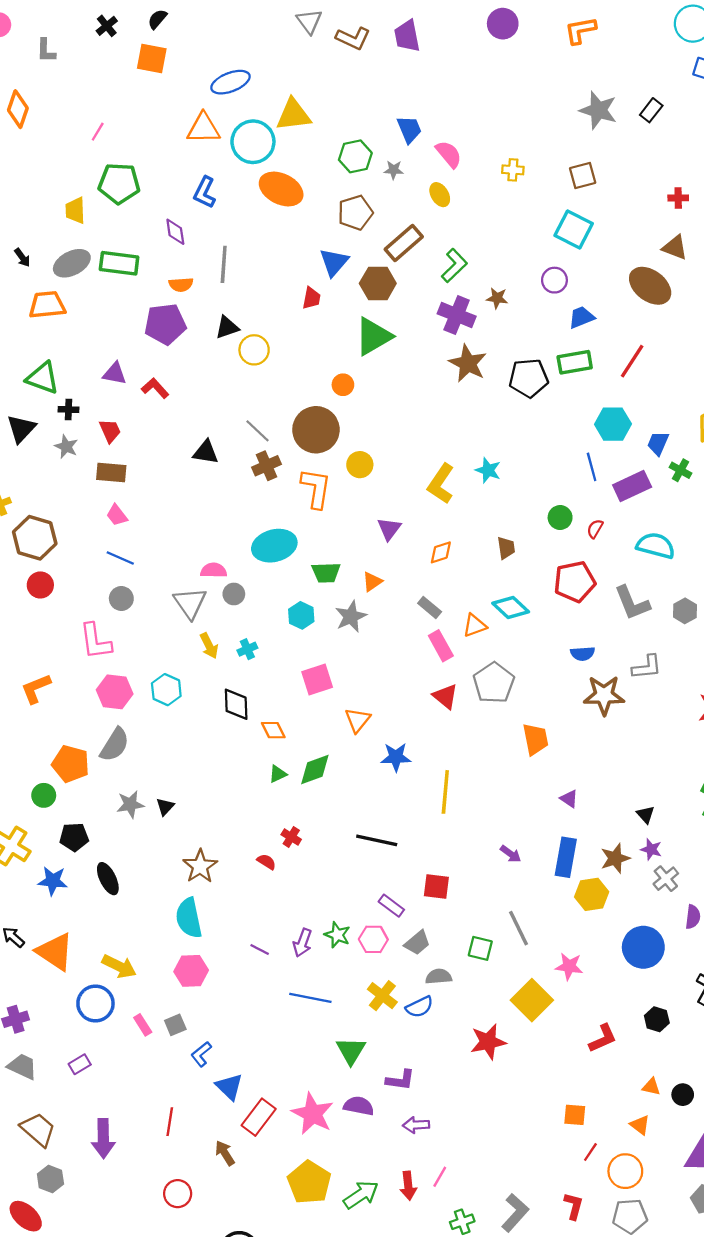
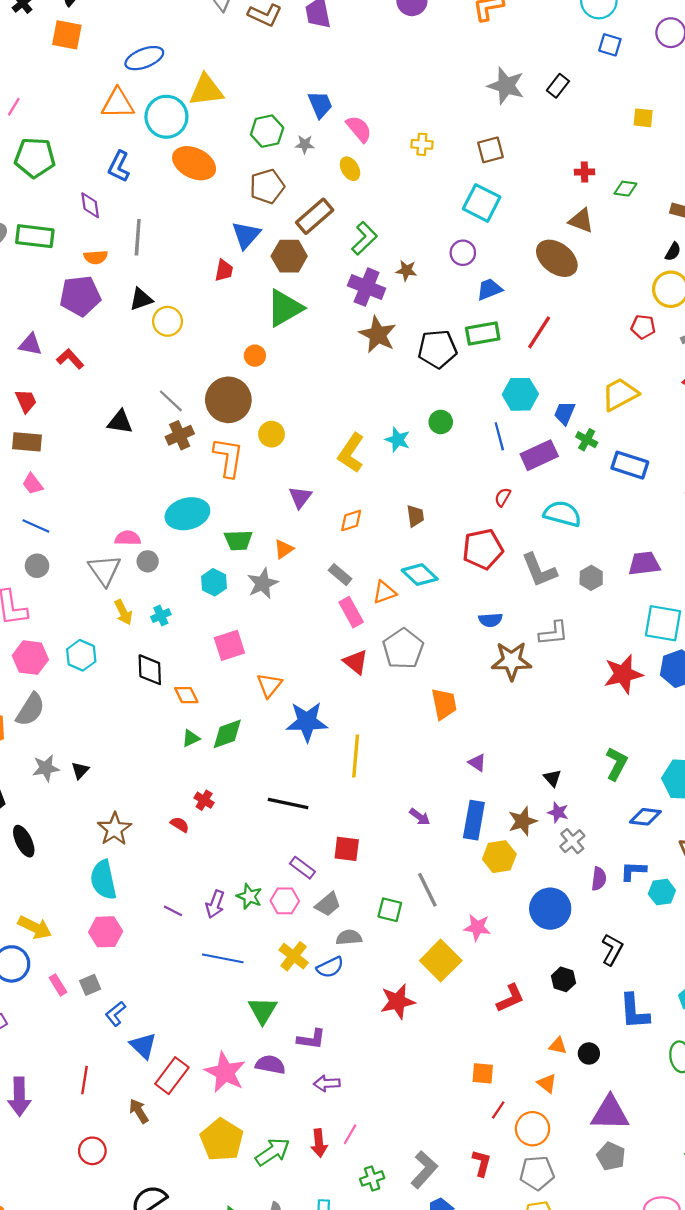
green circle: (560, 517) -> (441, 422), moved
blue star: (396, 757) -> (307, 722), size x1.4

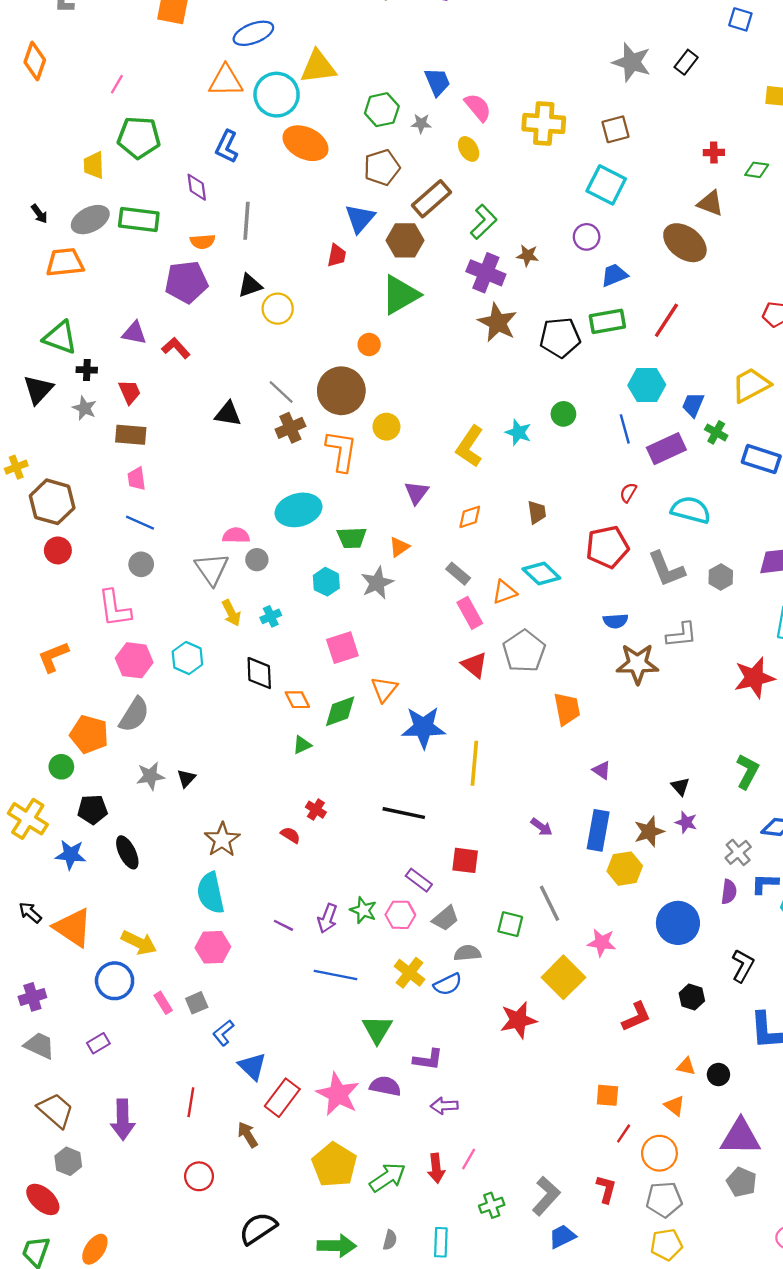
yellow cross: (422, 144) -> (544, 124), size x1.8
pink trapezoid: (33, 484) -> (137, 479), turned 30
green diamond: (227, 734) -> (340, 711), moved
gray cross: (572, 841) -> (738, 852), moved

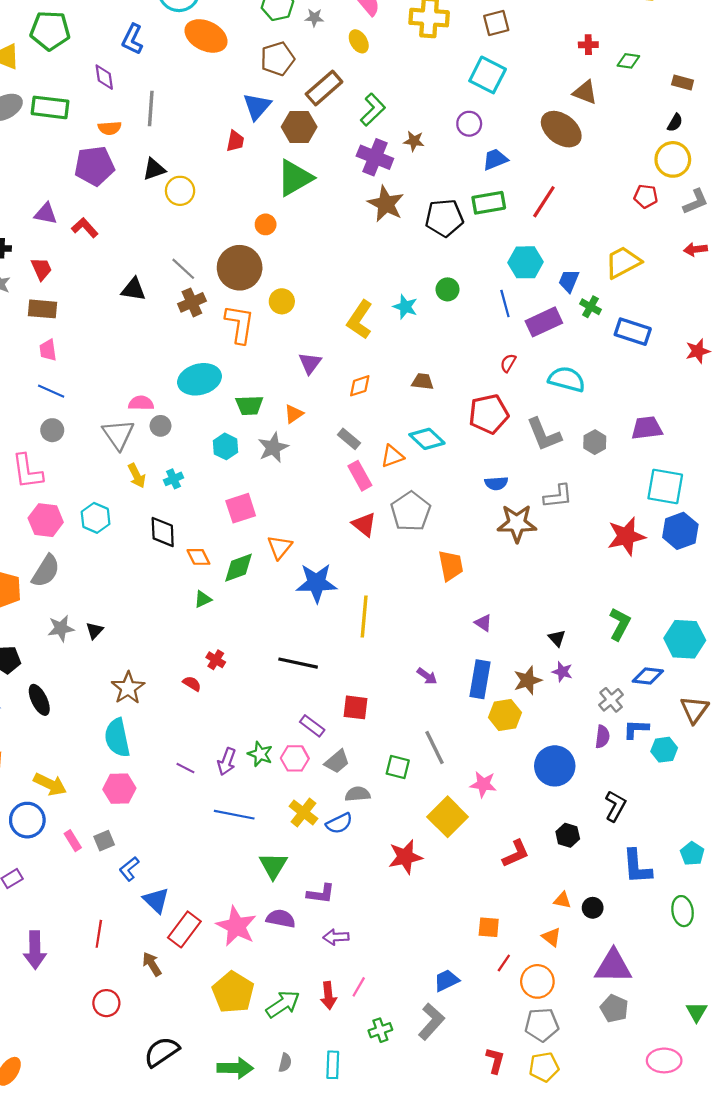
brown trapezoid: (537, 512) -> (423, 381), turned -75
red L-shape: (606, 1189) -> (495, 1060), moved
blue trapezoid: (562, 1236) -> (446, 980), moved

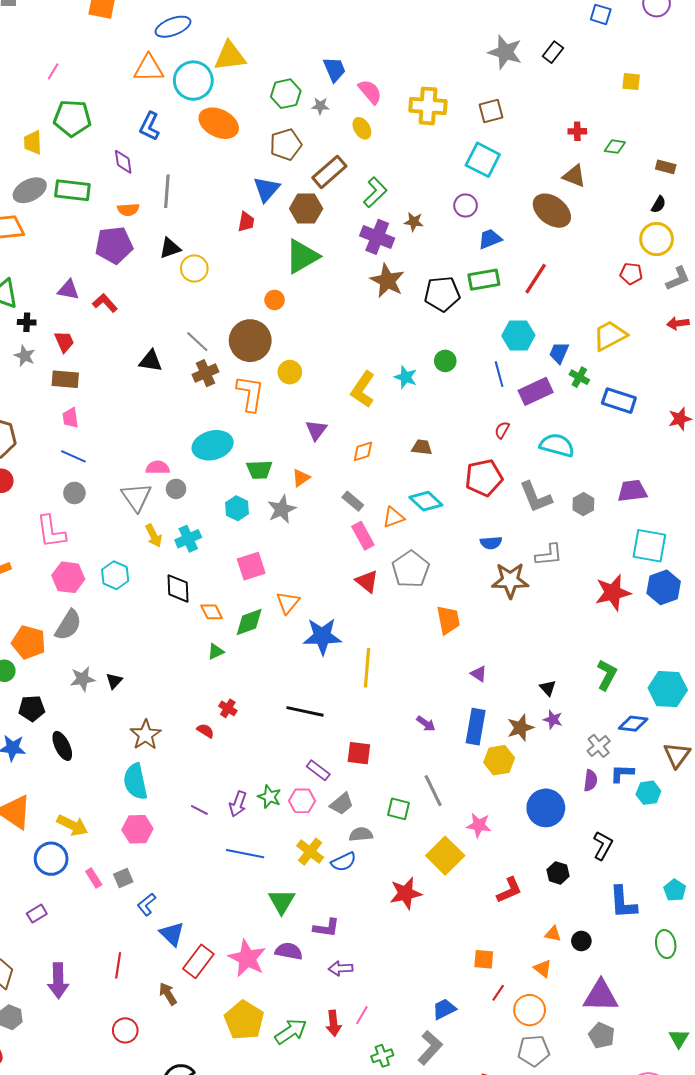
cyan cross: (174, 479) -> (188, 539), size x1.4

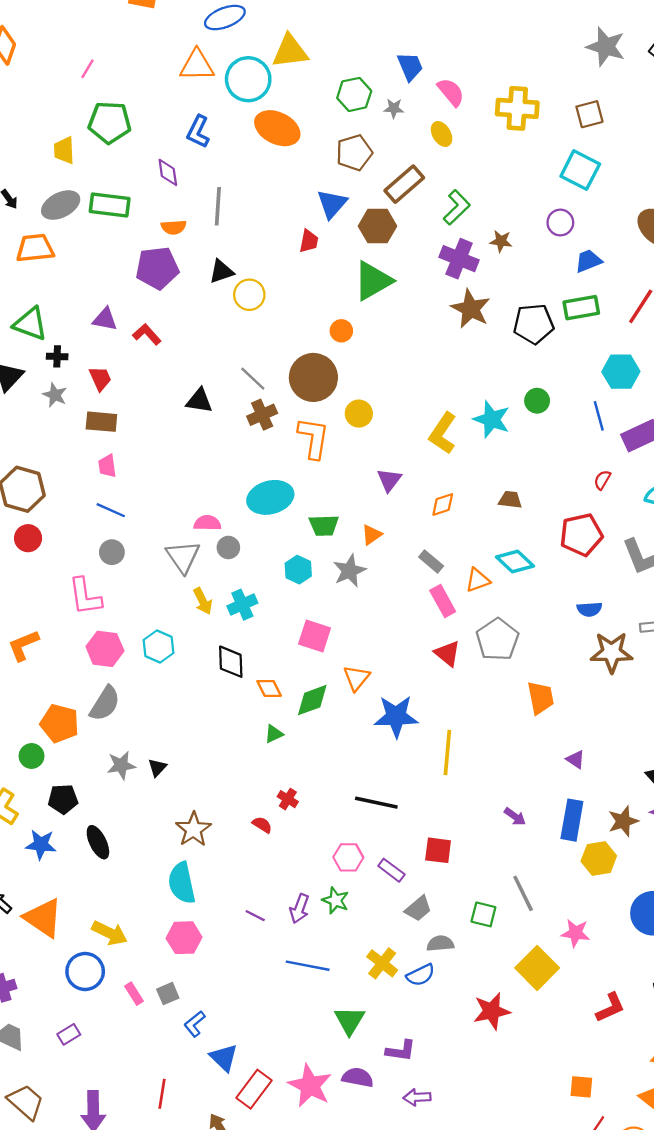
cyan star: (406, 377) -> (492, 419), size x1.4
pink square: (251, 566) -> (315, 636), turned 36
pink hexagon: (302, 801) -> (348, 857), moved

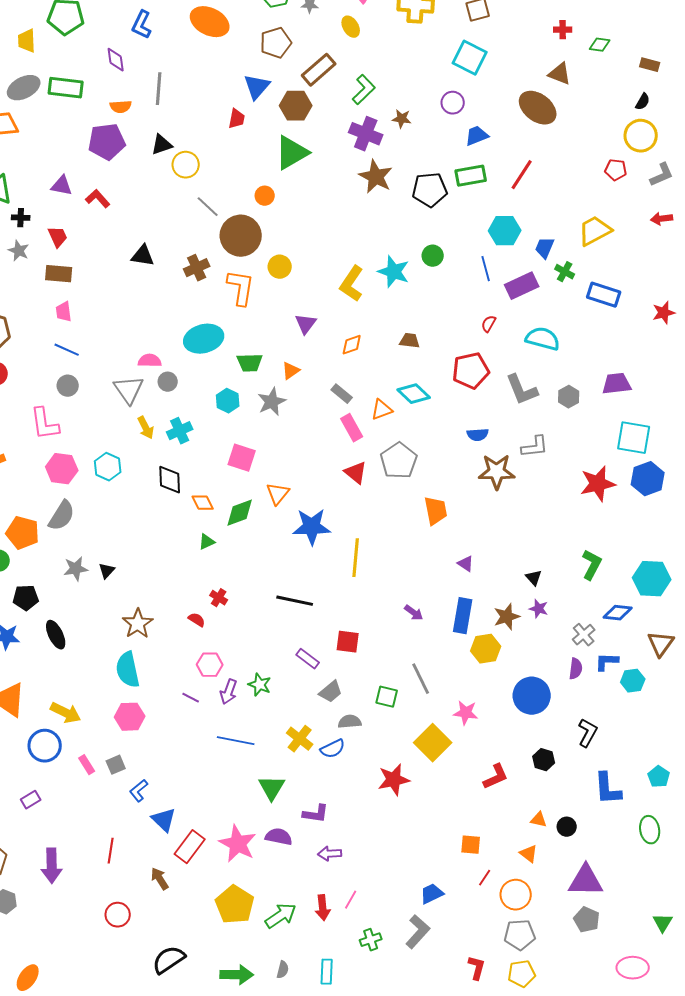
gray line: (253, 379) -> (208, 207), moved
pink hexagon: (348, 857) -> (210, 665), moved

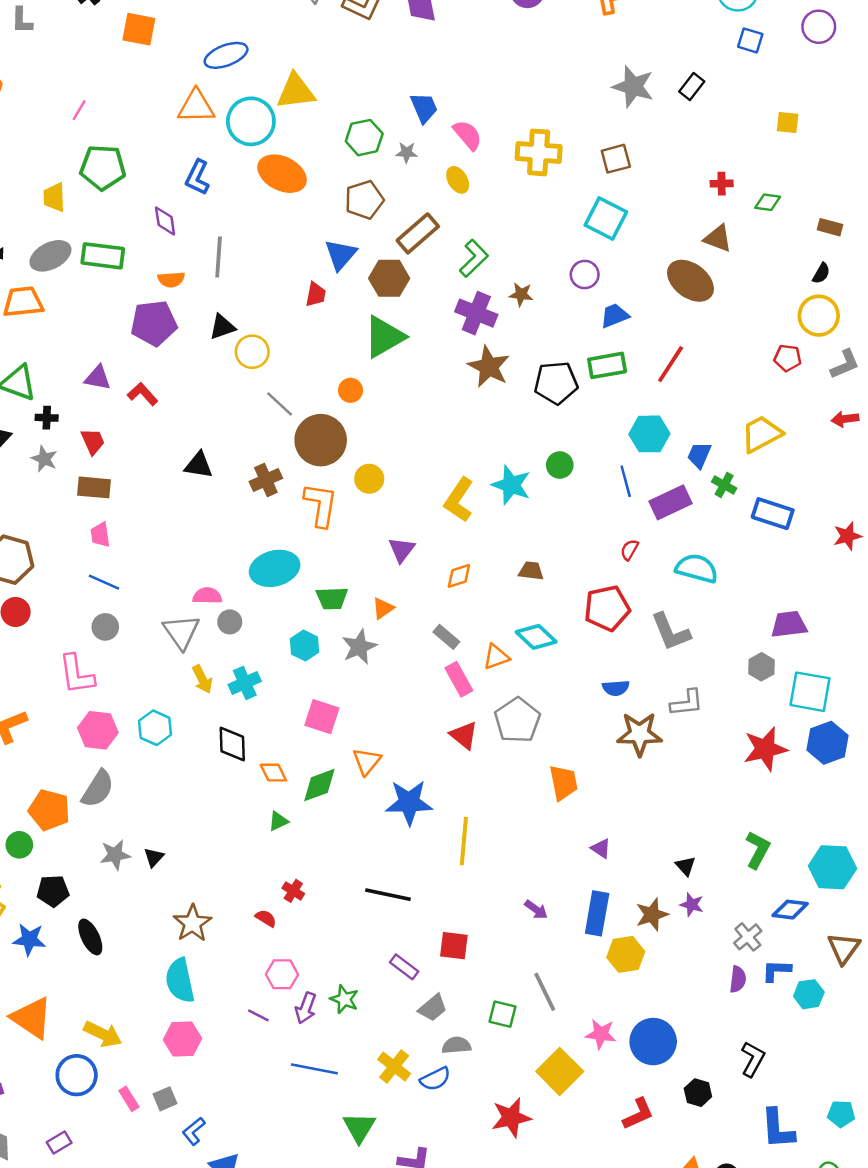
gray hexagon: (569, 397) -> (761, 667), moved
blue circle: (532, 696) -> (653, 1042), moved
cyan pentagon: (659, 777) -> (841, 1114), turned -30

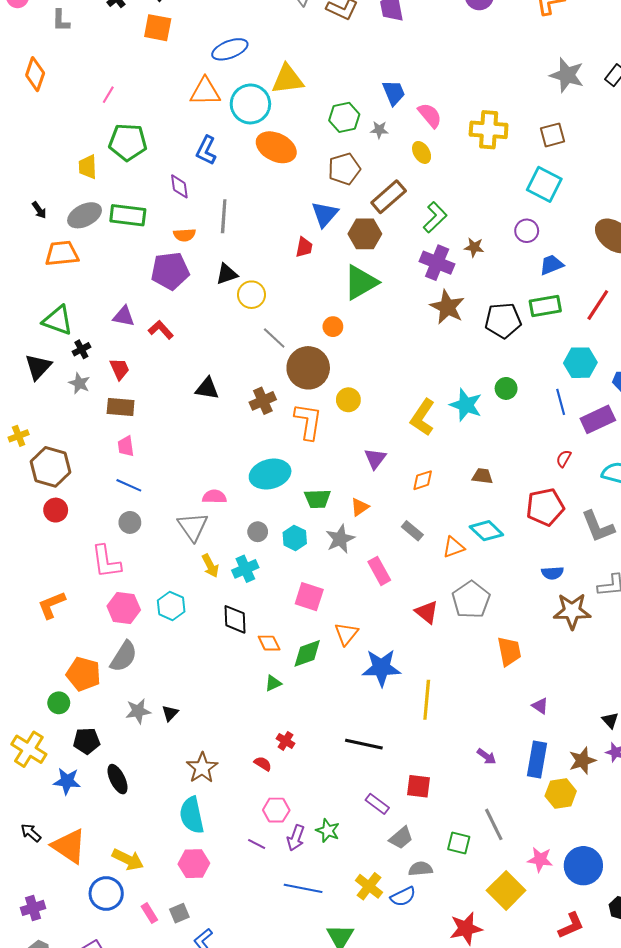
black cross: (47, 418) -> (81, 349), turned -30
gray circle: (230, 622) -> (258, 532), moved
pink rectangle: (459, 679) -> (379, 571), moved

